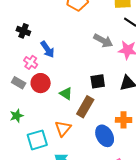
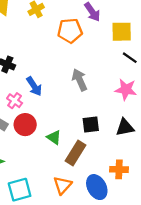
gray arrow: (103, 41) -> (80, 80), moved, turned -144
orange triangle: (63, 128) -> (62, 185), moved

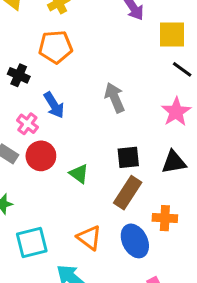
orange pentagon: (70, 31) -> (55, 47), moved
pink star: (126, 90) -> (176, 112), turned 30
brown rectangle: (76, 153) -> (128, 193), moved
orange triangle: (62, 185) -> (89, 238), turned -36

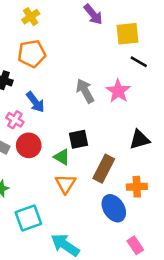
pink star: (176, 112) -> (118, 91), moved
black square: (128, 157) -> (78, 139), moved
orange triangle: (89, 238) -> (65, 184), moved, turned 30

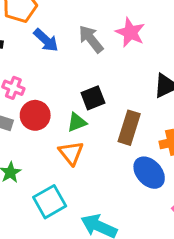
blue arrow: (35, 102) -> (46, 40), moved
green triangle: (62, 157) -> (77, 122), turned -42
orange triangle: (65, 184) -> (71, 153), moved

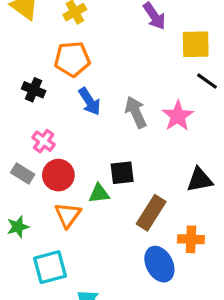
orange triangle: (71, 153) -> (68, 215), moved

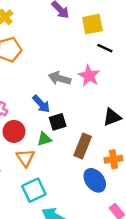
blue arrow: (90, 101) -> (41, 104), moved
gray arrow: (136, 112) -> (60, 78), turned -40
cyan square: (50, 267) -> (34, 190), moved

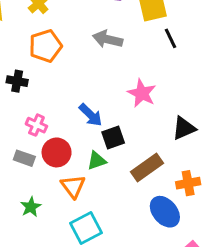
black line: (105, 48) -> (171, 38), turned 42
pink star: (89, 76) -> (142, 93), moved
gray arrow: (60, 78) -> (108, 39), moved
brown rectangle: (83, 146) -> (147, 168), turned 35

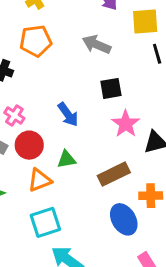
pink star: (142, 93) -> (126, 124), moved
black square: (113, 138) -> (111, 88), moved
orange triangle: (73, 186) -> (40, 180), turned 35

